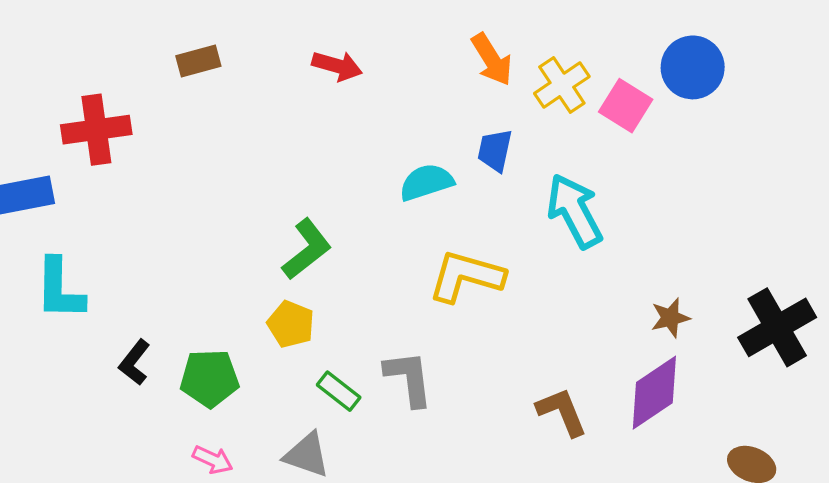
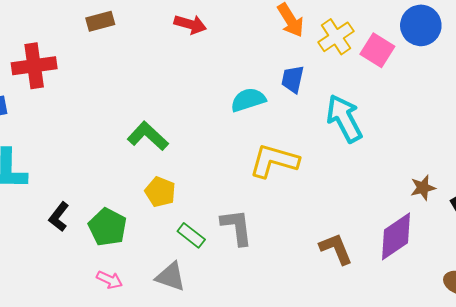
green L-shape: (307, 249) -> (148, 136), moved, turned -99
brown star: (670, 318) -> (423, 188), moved
green pentagon: (209, 378) -> (107, 227), turned 30

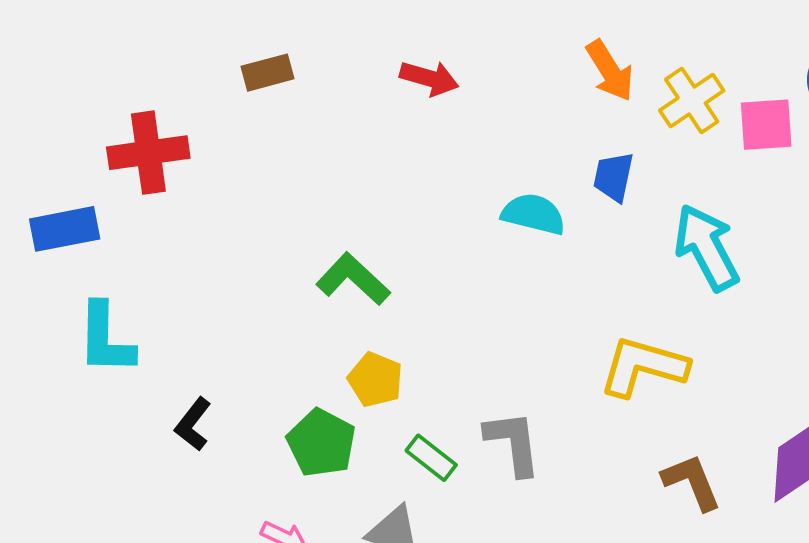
pink square: (377, 50) -> (766, 125), turned -36
cyan semicircle: (248, 100) -> (534, 214), turned 32
yellow L-shape: (274, 161) -> (643, 367), moved
green pentagon: (107, 227) -> (321, 443), moved

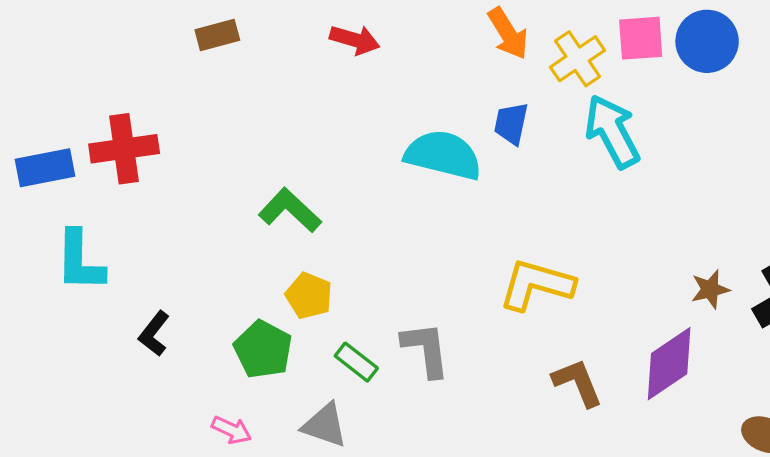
pink square: (766, 125) -> (641, 38), moved
red cross: (148, 153) -> (124, 149), moved
cyan semicircle: (534, 214) -> (443, 155), size x1.4
cyan arrow: (707, 247) -> (612, 131), moved

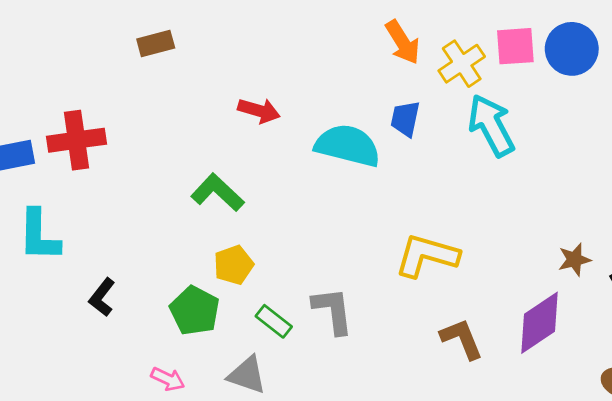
red arrow: (355, 40) -> (259, 111), moved
yellow pentagon: (309, 296) -> (234, 265), turned 30

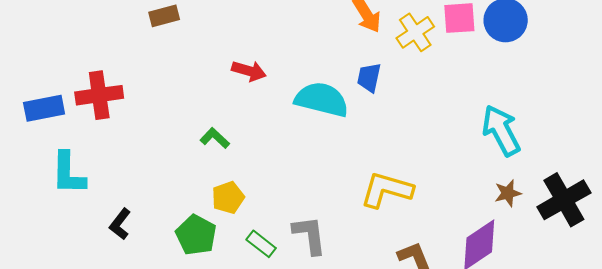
cyan arrow: (491, 125) -> (501, 130), moved
green L-shape: (217, 192) -> (215, 138), size x0.7

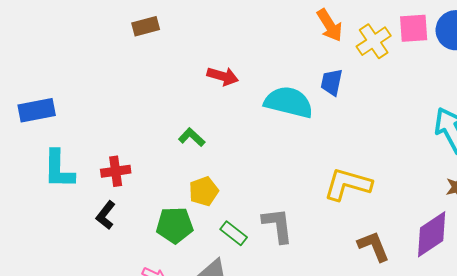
red cross: (99, 95) -> (116, 171), moved, size x0.7
green pentagon: (196, 235) -> (175, 225), turned -30

